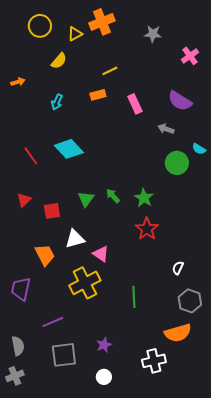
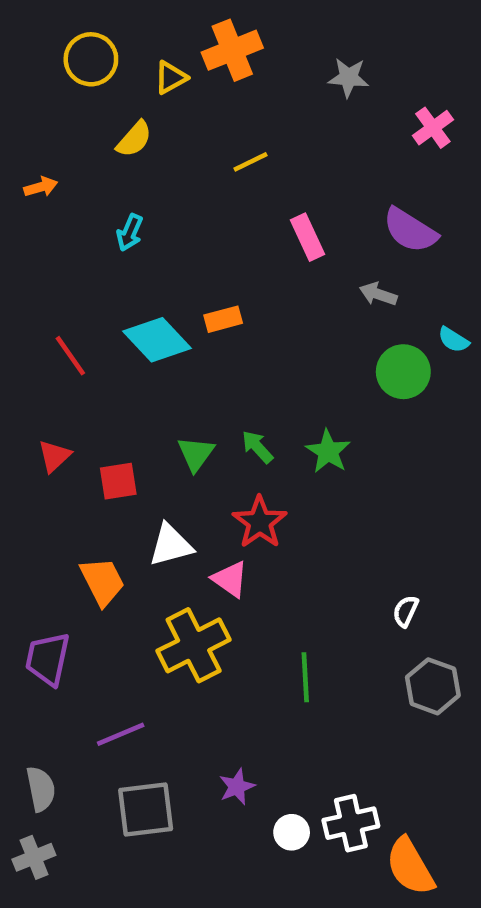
orange rectangle: (98, 95) -> (223, 319), moved
red star: (147, 229) -> (260, 522), moved
orange semicircle: (178, 333) -> (410, 866), moved, turned 76
white circle: (104, 377) -> (292, 832), moved

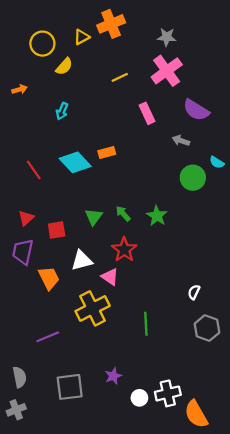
yellow circle: (91, 59) -> (42, 44), moved
pink cross: (433, 128) -> (167, 71), moved, size x1.6
purple trapezoid: (48, 659) -> (23, 252), moved
purple line: (121, 734) -> (48, 337), moved

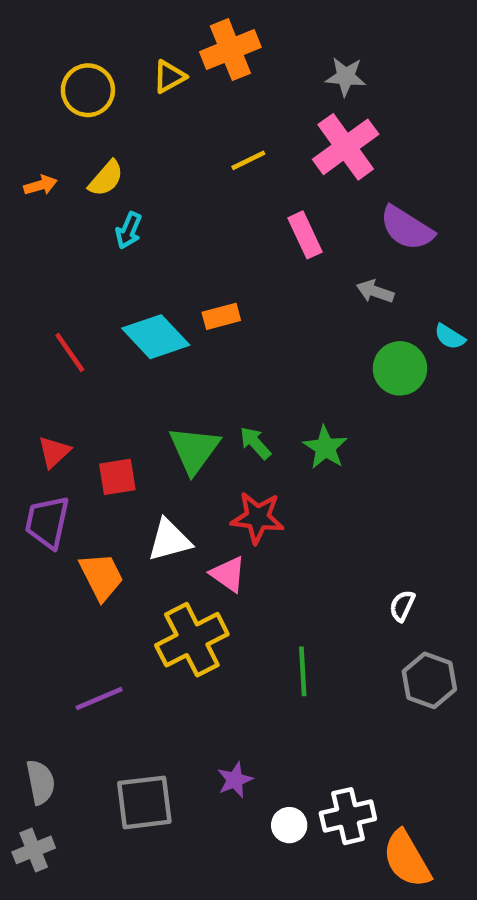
yellow semicircle: (64, 66) -> (106, 178), moved
green triangle: (94, 217) -> (194, 450), size x1.4
red star: (124, 250) -> (257, 518), turned -30

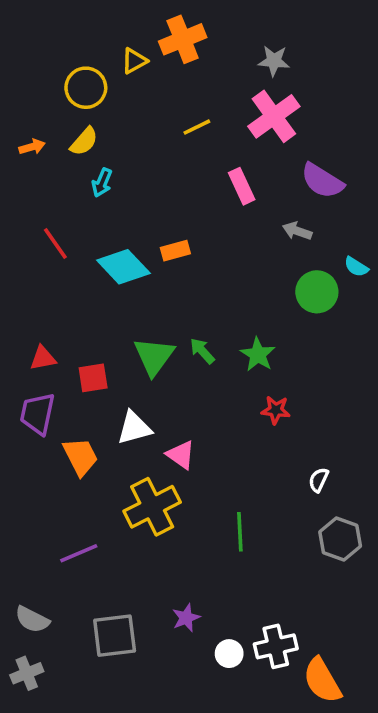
yellow circle: (88, 90) -> (86, 88), moved
red line: (70, 353) -> (55, 243), moved
red triangle: (54, 452) -> (43, 358), turned 32
red star: (257, 518) -> (276, 410), moved, size x0.7
gray semicircle: (40, 782) -> (32, 620), turned 128

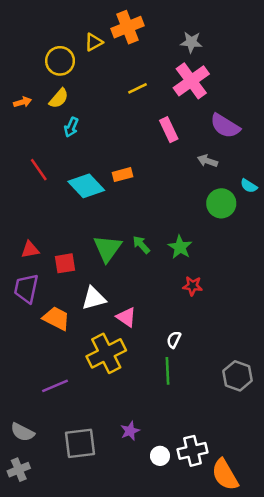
orange trapezoid: (80, 457) -> (56, 318), turned -36
white semicircle: (319, 480) -> (174, 340), moved

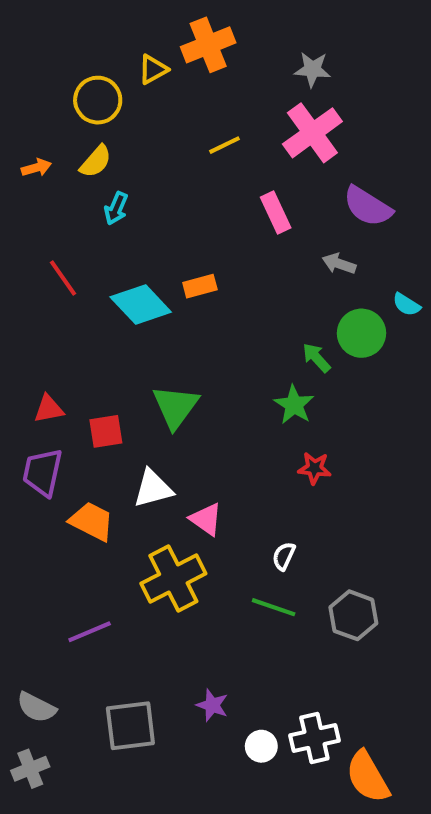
green arrow: (141, 245) -> (317, 358), moved
green line: (168, 371) -> (274, 607), turned -68
gray hexagon: (238, 376) -> (353, 615), moved
purple star: (130, 431) -> (212, 705), turned -30

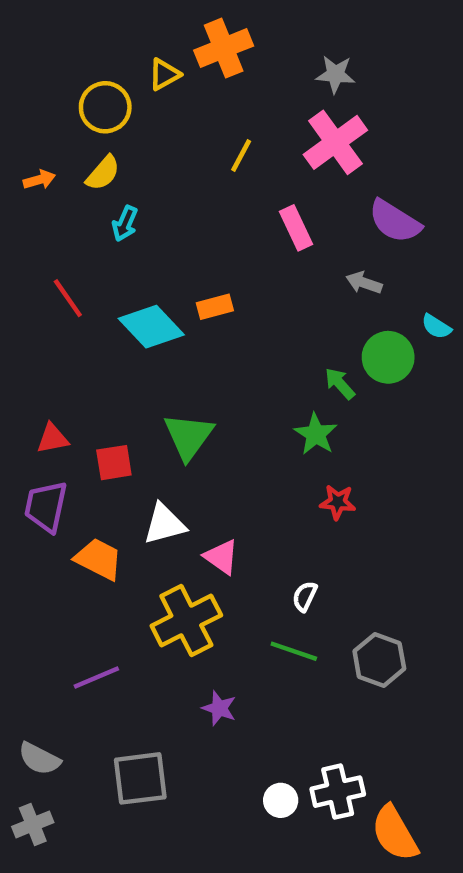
yellow line: (224, 145) -> (241, 156), turned -36
purple star: (212, 705) -> (219, 708), moved

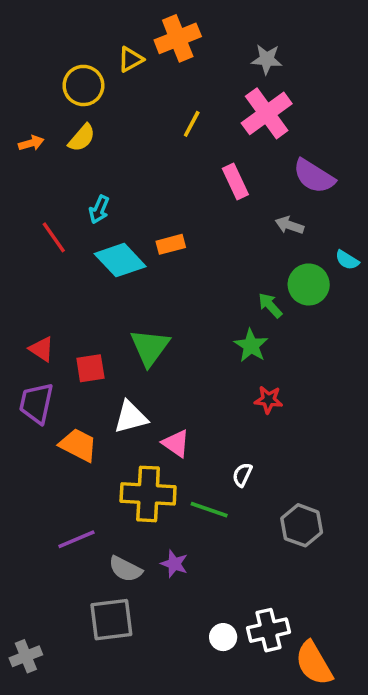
cyan arrow: (125, 223) -> (99, 209), moved
red triangle: (53, 438) -> (42, 349), turned 44
yellow cross: (186, 621) -> (148, 494), turned 30
green line: (294, 651) -> (209, 510), moved
gray semicircle: (39, 759) -> (125, 569), moved

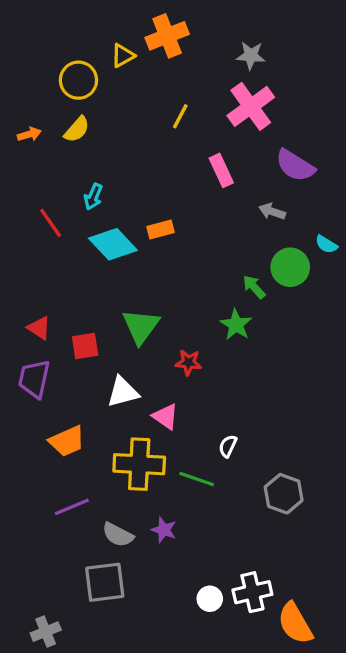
red star: (268, 400) -> (188, 362), moved
orange trapezoid: (78, 445) -> (67, 441), moved, turned 129
gray cross: (26, 656) -> (46, 632), moved

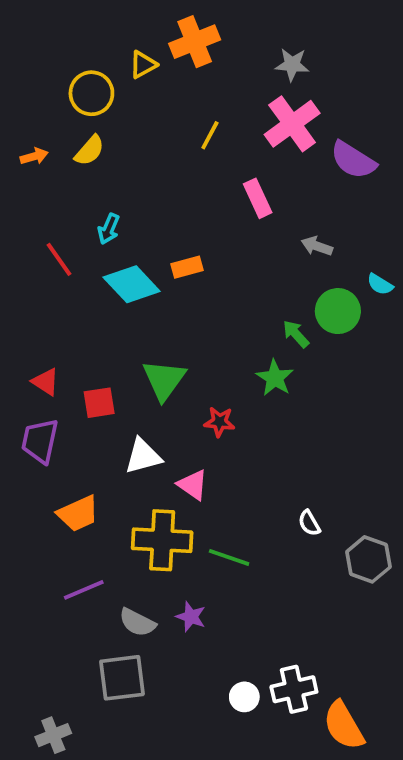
purple semicircle: (295, 165) -> (353, 160), moved
white semicircle: (228, 446) -> (309, 523), moved, turned -55
gray hexagon: (284, 494) -> (368, 559), moved

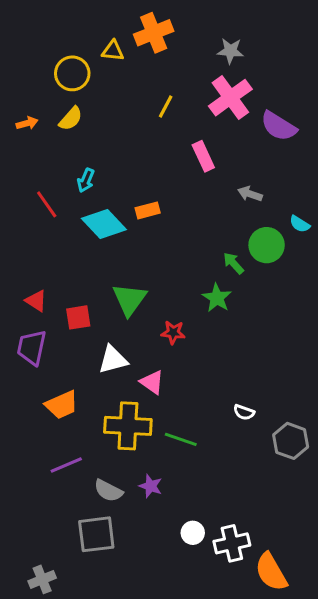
yellow triangle: (143, 65) -> (113, 51), turned 35
white semicircle: (309, 523) -> (244, 412), turned -40
white circle: (244, 697) -> (193, 533), moved

